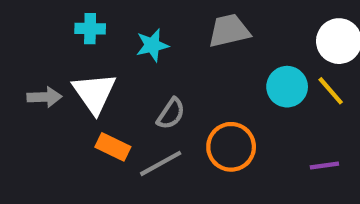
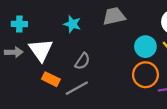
cyan cross: (90, 29) -> (19, 24), moved
cyan star: (152, 45) -> (72, 24), turned 30
orange circle: (231, 147) -> (145, 75), moved

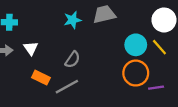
cyan star: (72, 24) -> (73, 20), moved, turned -30
white triangle: (41, 50) -> (31, 48), size x0.6

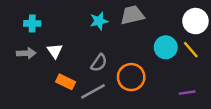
orange circle: (136, 73) -> (131, 77), moved

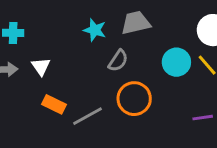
cyan star: (99, 21) -> (95, 30), turned 30
gray semicircle: (99, 63) -> (118, 61), moved

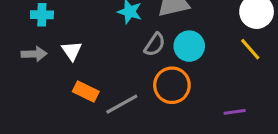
cyan circle: (176, 62) -> (189, 46), moved
purple line: (203, 118) -> (235, 112), moved

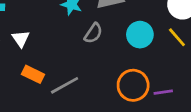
cyan circle: (189, 46) -> (140, 35), moved
orange circle: (172, 85) -> (133, 85), moved

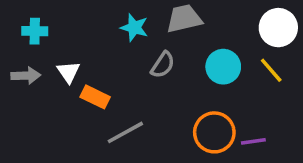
orange rectangle: (33, 74) -> (95, 97), moved

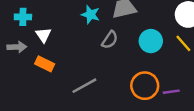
white triangle: (69, 72) -> (43, 35), moved
orange rectangle: (95, 97) -> (45, 64), moved

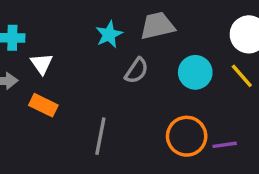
cyan star: (90, 14) -> (109, 34), turned 30
gray line: (84, 86) -> (100, 136), turned -50

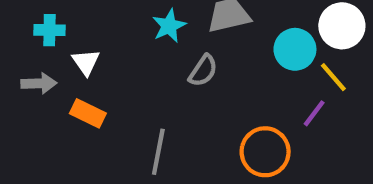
cyan circle: (195, 72) -> (295, 49), moved
purple line: (225, 145) -> (314, 113), moved, turned -45

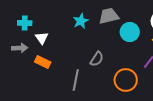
cyan circle: (295, 49) -> (130, 32), moved
gray semicircle: (203, 71) -> (97, 59), moved

